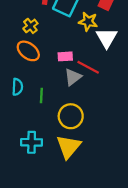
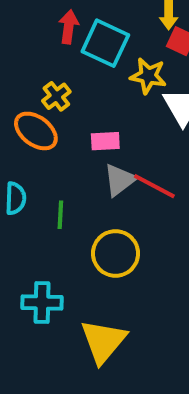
yellow cross: (30, 26) -> (56, 96), moved
red line: (88, 67) -> (154, 186), moved
yellow triangle: (69, 147) -> (103, 341), moved

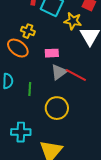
yellow cross: (56, 96) -> (28, 31), turned -32

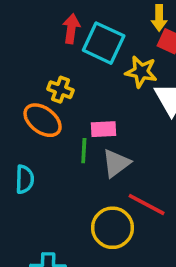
red line: (76, 75) -> (147, 204), moved
green line: (30, 89) -> (84, 151), moved

